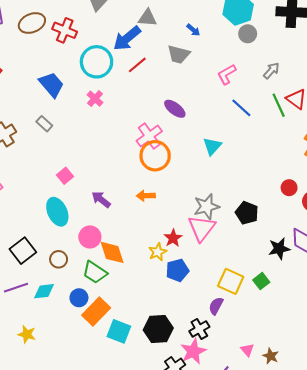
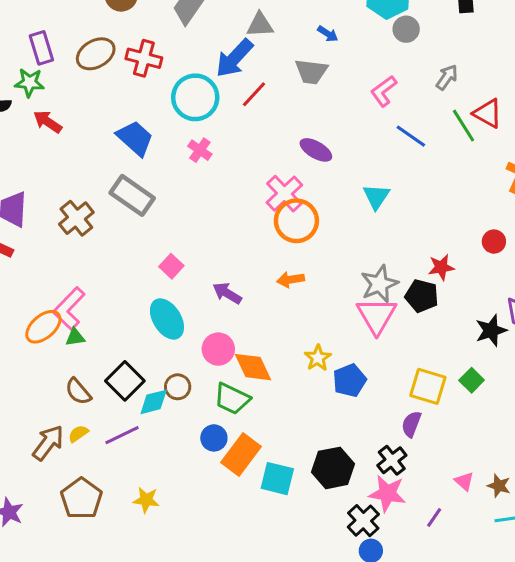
gray rectangle: (44, 124) -> (132, 195), size x1.8
black pentagon: (247, 213) -> (422, 296), moved
red star: (173, 238) -> (441, 267), moved, turned 30
cyan diamond: (44, 291) -> (154, 402), moved
pink star: (193, 351) -> (387, 493), turned -30

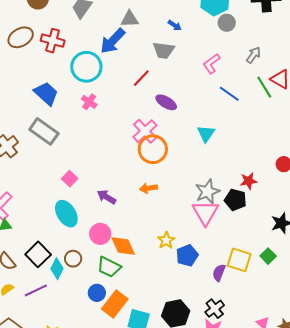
red line: (254, 94) -> (141, 78), moved
cyan diamond: (154, 402) -> (57, 269), turned -50
purple semicircle: (411, 424) -> (219, 273), moved

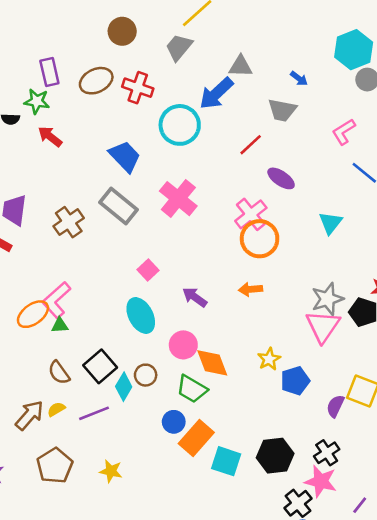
pink cross: (89, 102) -> (178, 199), moved, size x1.8

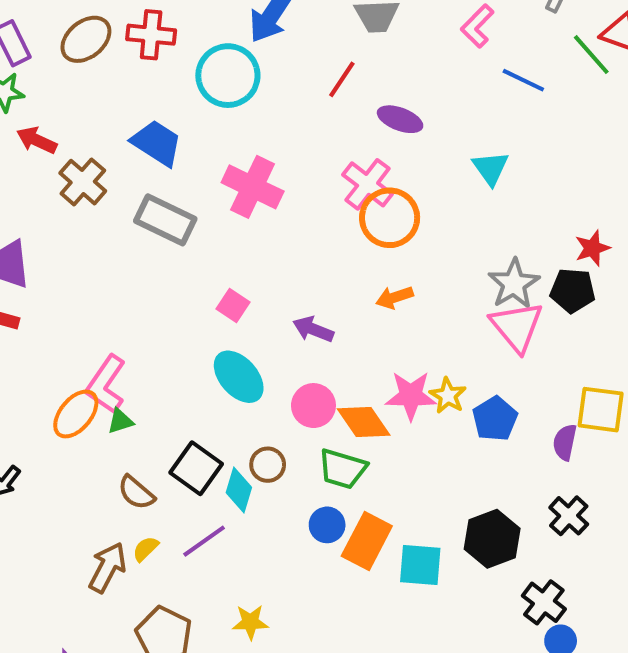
brown cross: (69, 222) -> (83, 182), moved
pink star: (321, 481) -> (411, 396), moved

